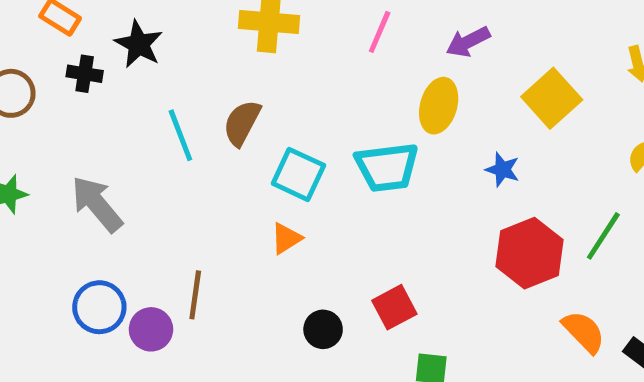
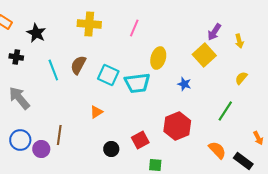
purple arrow: (468, 42) -> (214, 32), moved, turned -30
black cross: (85, 74) -> (16, 57), moved
cyan square: (298, 174) -> (108, 75), moved
red hexagon: (530, 253) -> (177, 126), moved

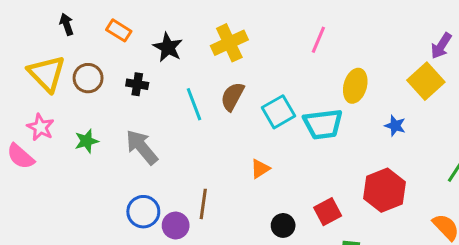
yellow cross: (89, 24) -> (229, 43), moved, turned -30
cyan square: (108, 75) -> (278, 112), turned 35

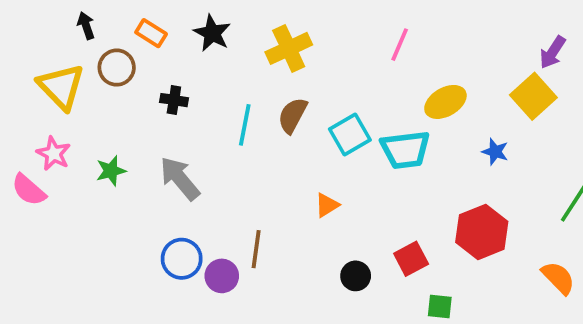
black star: (168, 47) -> (212, 33), moved
brown circle: (88, 78) -> (117, 68), moved
yellow ellipse: (355, 86) -> (445, 102), turned 44
cyan line: (194, 104) -> (245, 125), turned 32

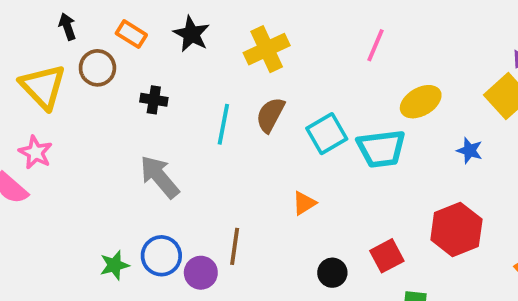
green star: (111, 171) -> (114, 265), moved

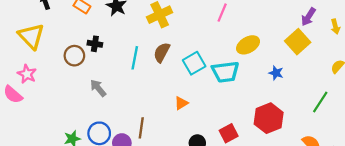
brown circle: (97, 68) -> (74, 56), moved
gray arrow: (159, 177) -> (98, 88), size x0.7

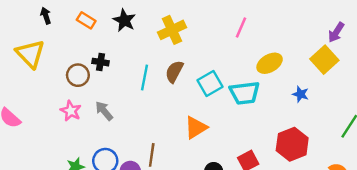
pink star: (27, 74) -> (71, 111), moved
orange triangle: (181, 103) -> (196, 128), size x1.5

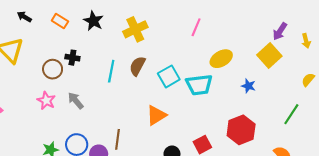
black arrow: (46, 16) -> (24, 17), turned -40

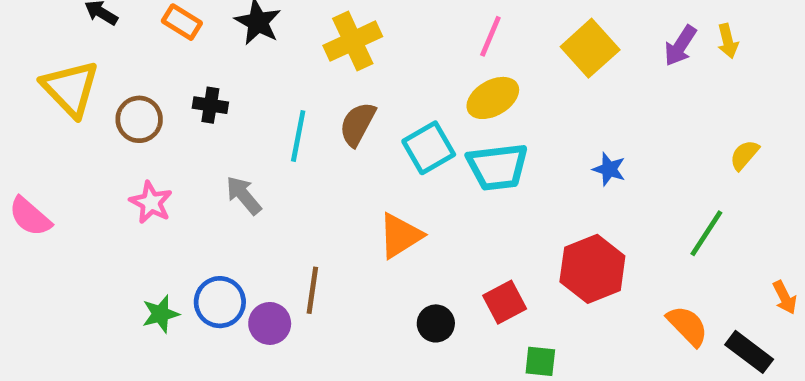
yellow arrow: (306, 41) -> (728, 41), moved
yellow square: (269, 56) -> (590, 48), moved
yellow ellipse: (221, 59) -> (493, 98), moved
brown circle: (53, 69) -> (139, 119), moved
gray arrow: (76, 101) -> (244, 195), moved

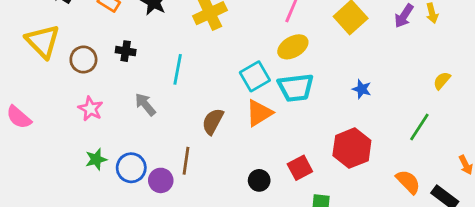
brown semicircle: (357, 124) -> (213, 121), moved
orange triangle: (400, 236) -> (259, 113), moved
green star: (160, 314) -> (96, 159), moved

